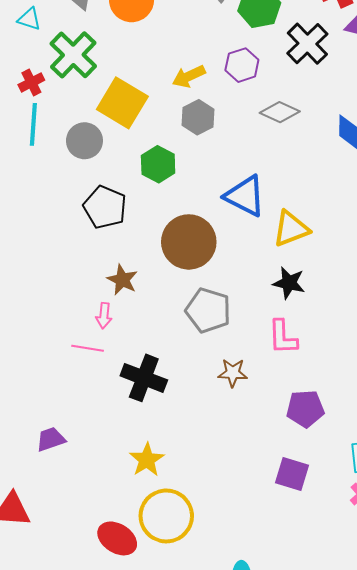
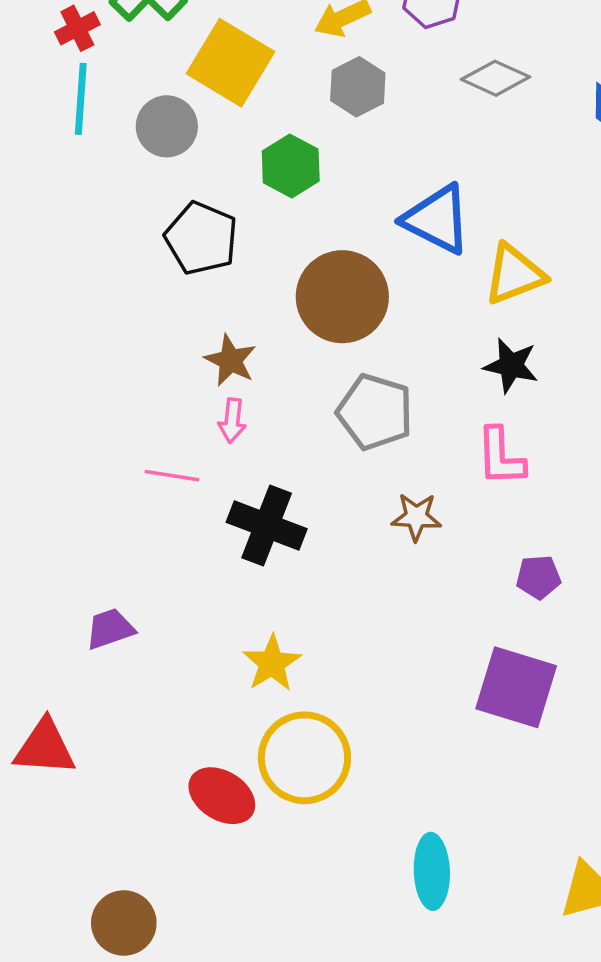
pink arrow: (104, 316) -> (232, 421), moved
purple pentagon: (305, 409) -> (538, 577), size x0.7
purple square: (292, 474) -> (516, 687), size x1.4

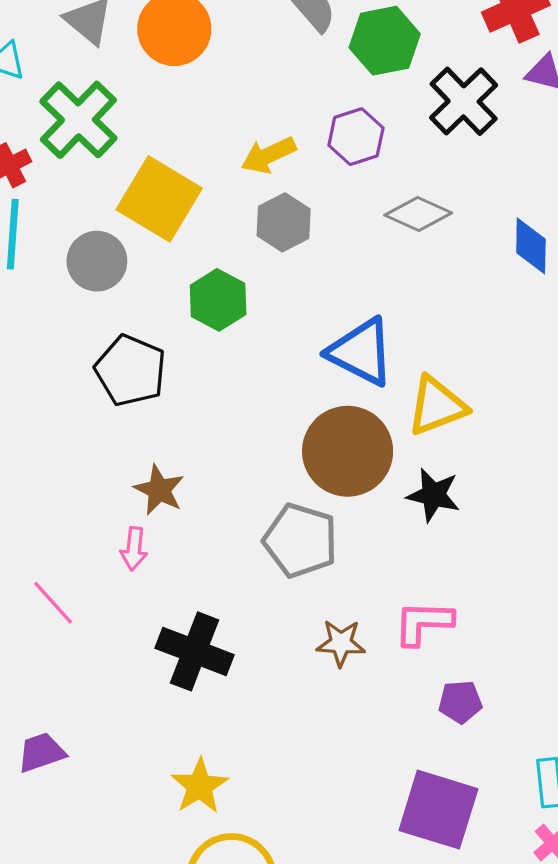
brown circle: (342, 297) -> (348, 451), moved
pink arrow: (232, 421) -> (134, 549), moved
pink L-shape: (501, 457) -> (423, 623), moved, turned 94
pink line: (172, 476) -> (53, 603), moved, turned 39

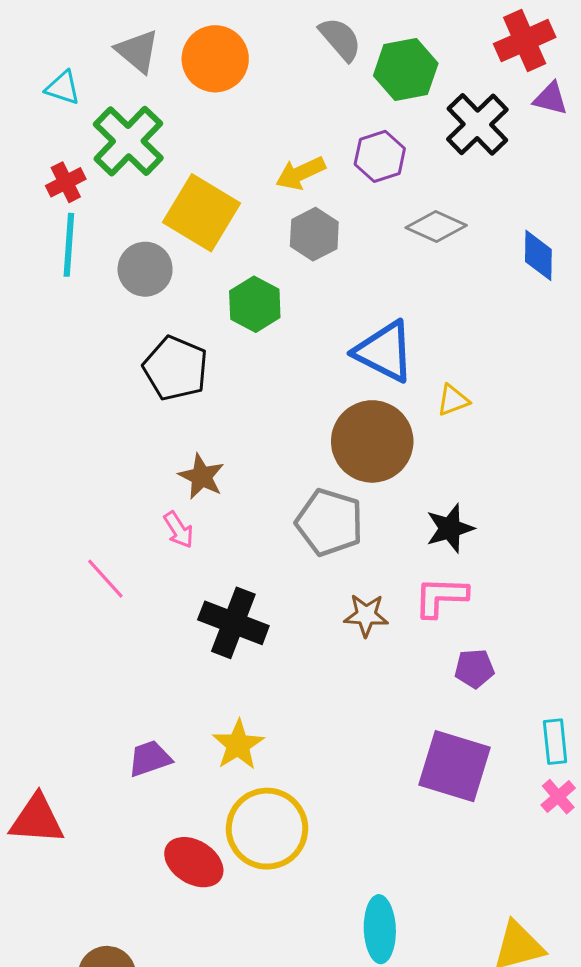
yellow triangle: (437, 406) -> (453, 400), size x0.6
black star: (433, 495) -> (450, 528), moved, turned -30
pink arrow: (134, 549) -> (179, 530), turned -39
purple trapezoid: (41, 752) -> (150, 758), moved

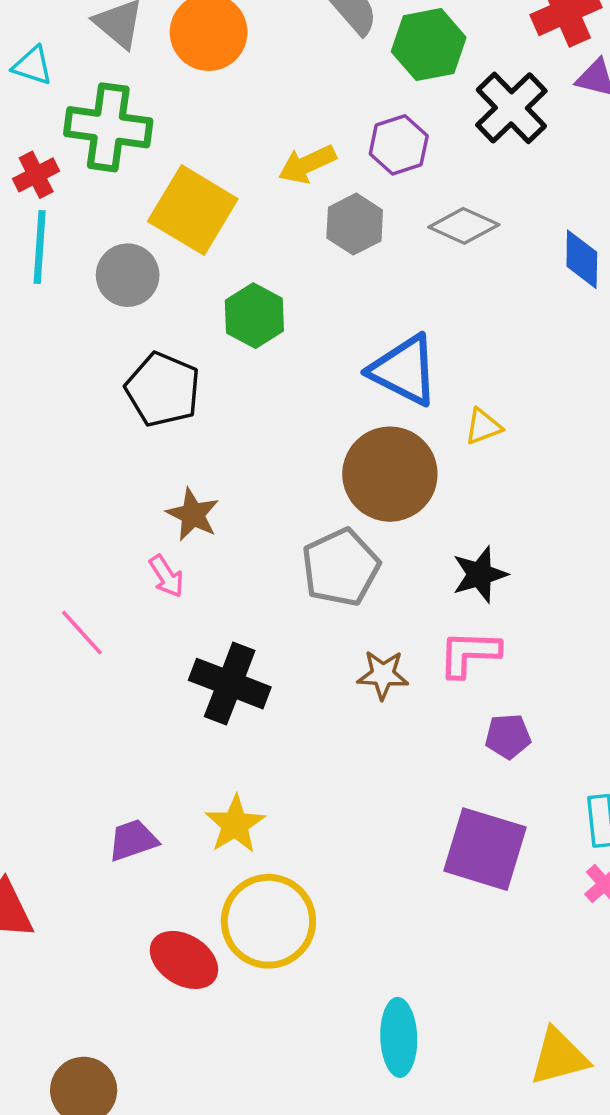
green cross: (128, 141) -> (108, 127), turned -36
gray hexagon: (314, 234) -> (355, 224), moved
gray pentagon: (330, 522) -> (341, 567), turned 30

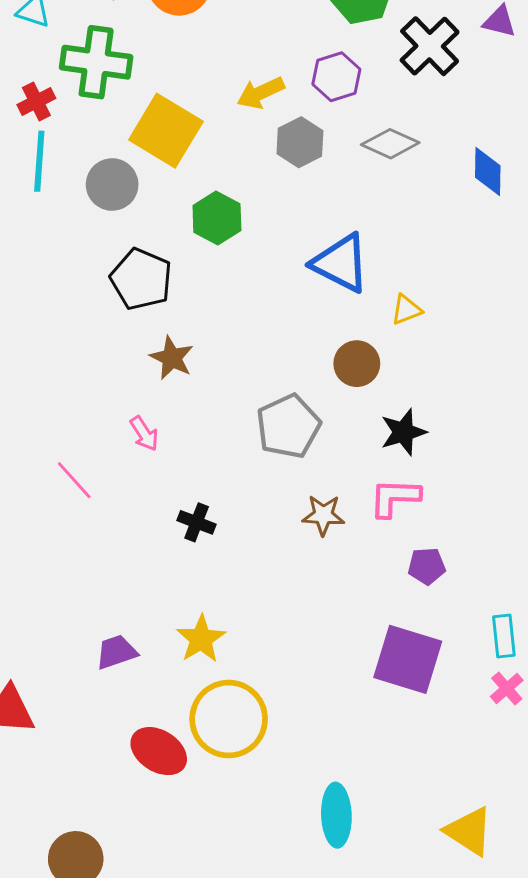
brown circle: (390, 474) -> (357, 364), moved, size x0.6
brown star: (193, 515) -> (172, 358), moved
black cross: (230, 684) -> (197, 522), size x0.6
yellow triangle: (559, 1057) -> (469, 831), turned 48

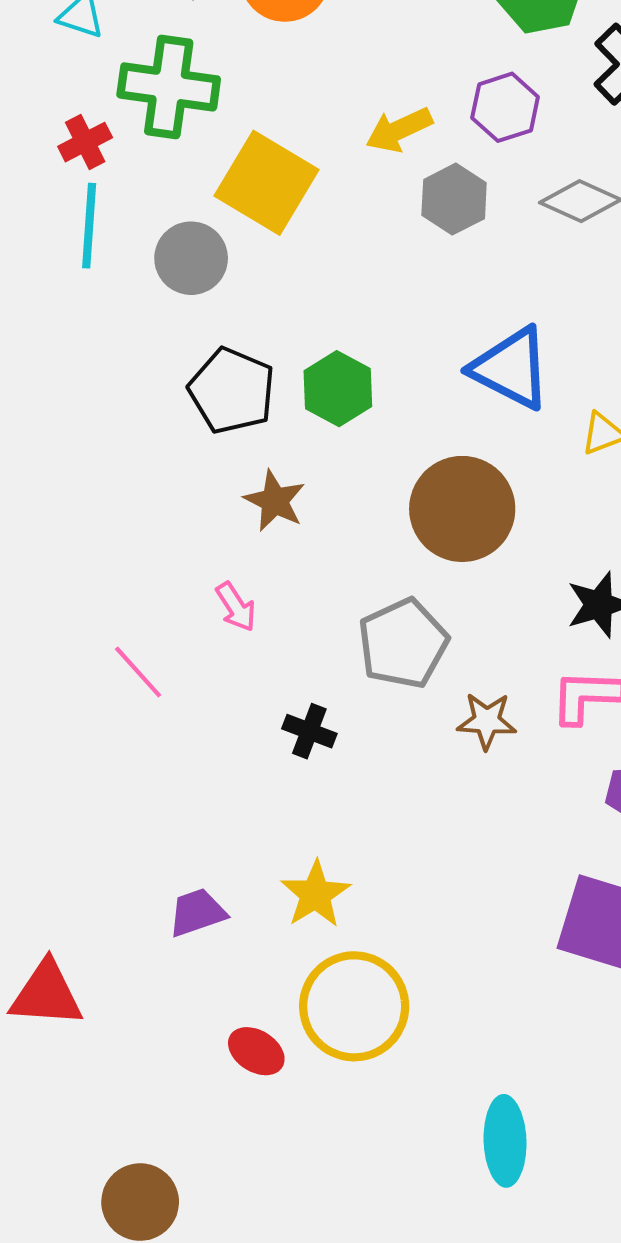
green hexagon: (217, 218) -> (338, 389), moved
brown circle: (357, 364) -> (462, 509), moved, size x1.6
gray pentagon: (288, 426) -> (403, 643), moved
red ellipse: (159, 751) -> (256, 1051), size x0.7

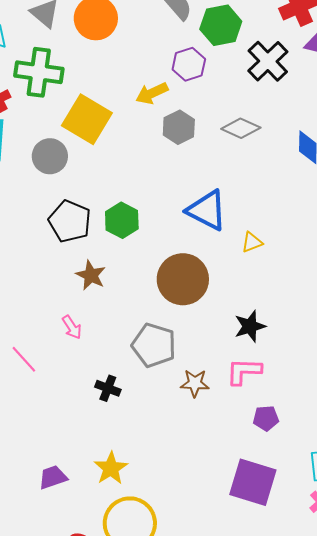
purple hexagon: (505, 107) -> (189, 64), moved
gray pentagon: (403, 643) -> (154, 345), turned -30

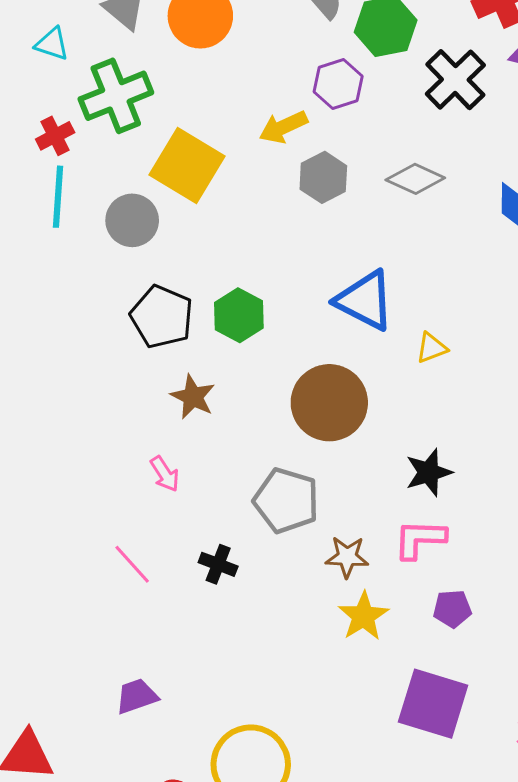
green cross: (39, 72) -> (116, 96), turned -30
pink line: (24, 359) -> (132, 564), moved
yellow star: (111, 468) -> (363, 616), moved

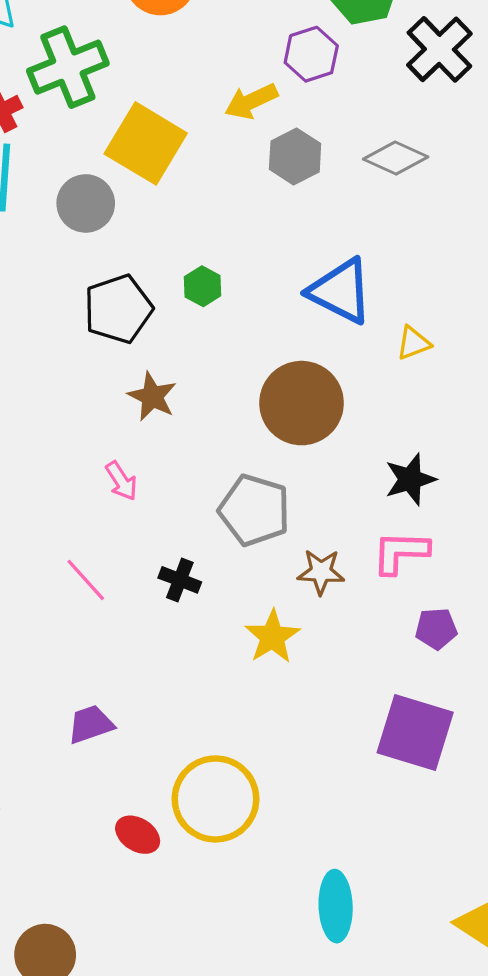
green hexagon: (239, 315) -> (203, 286), moved, size x0.7
black pentagon: (162, 317) -> (118, 309), turned 30
yellow star: (363, 616) -> (272, 637), moved

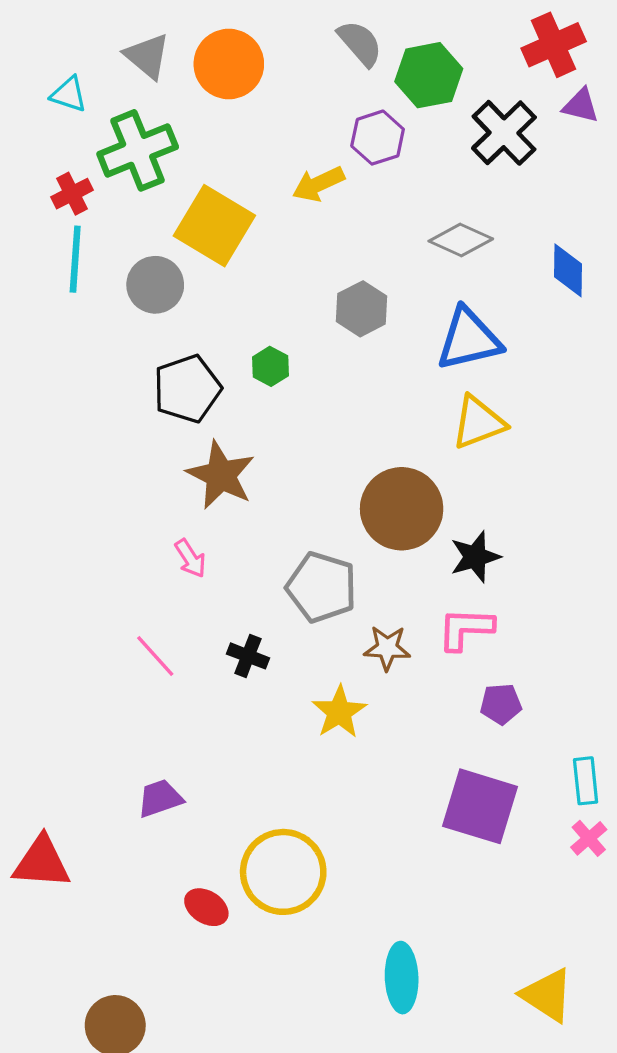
gray hexagon: (295, 156) -> (362, 309), moved
blue triangle: (340, 291) -> (469, 339), moved, turned -40
yellow triangle: (413, 343) -> (478, 422), size x1.6
brown star: (152, 397) -> (221, 475), size x1.4
brown circle: (302, 403) -> (402, 509), moved

